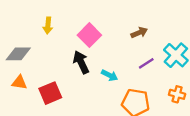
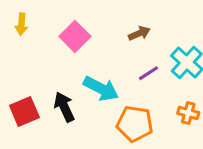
black arrow: (81, 62) -> (64, 107), moved
cyan arrow: (110, 75) -> (101, 88), size x1.6

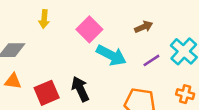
cyan arrow: (101, 88) -> (111, 55), moved

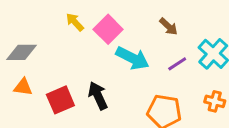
yellow arrow: (44, 19) -> (75, 22), moved, turned 132
brown arrow: (144, 27) -> (169, 26), turned 66

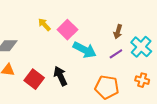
brown arrow: (169, 26) -> (118, 32), moved, turned 64
red square: (60, 100) -> (34, 79), turned -30

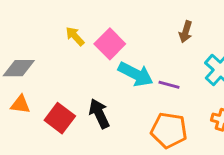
brown arrow: (118, 32) -> (186, 32), moved
purple line: (116, 54) -> (169, 85), moved, turned 48

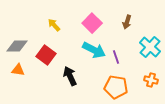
pink square: (110, 44) -> (92, 23), moved
purple line: (169, 85) -> (116, 57), turned 56
red square: (60, 118) -> (46, 55), moved

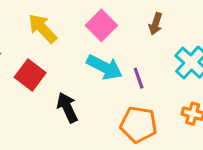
yellow arrow: (54, 25) -> (43, 28), size x1.5

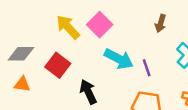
pink square: (101, 25) -> (100, 25), moved

